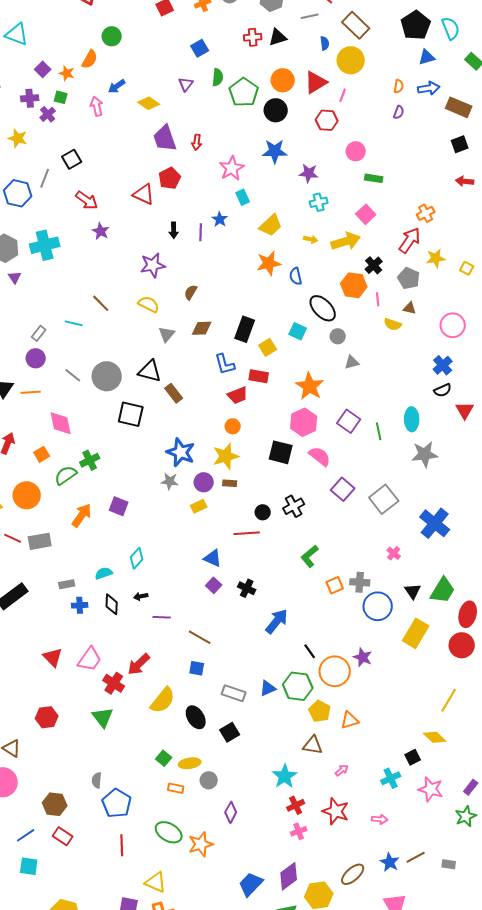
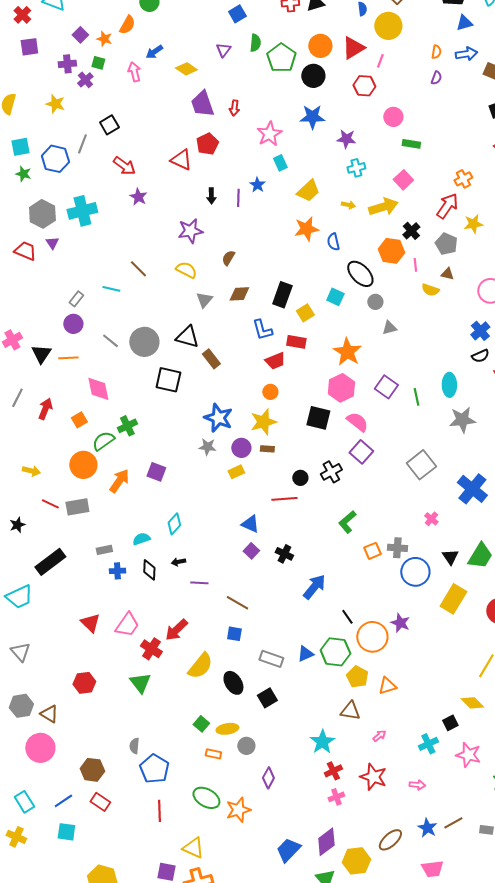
purple square: (343, 489) -> (361, 452), moved
orange circle: (27, 495) -> (83, 465), moved

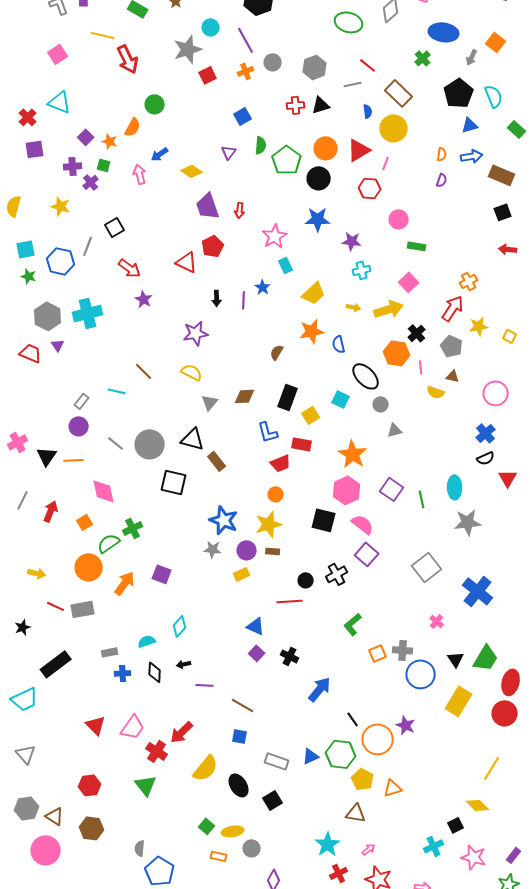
brown semicircle: (228, 258) -> (277, 352), moved
pink arrow: (379, 736) -> (369, 849), moved
brown hexagon: (92, 770) -> (92, 828), moved

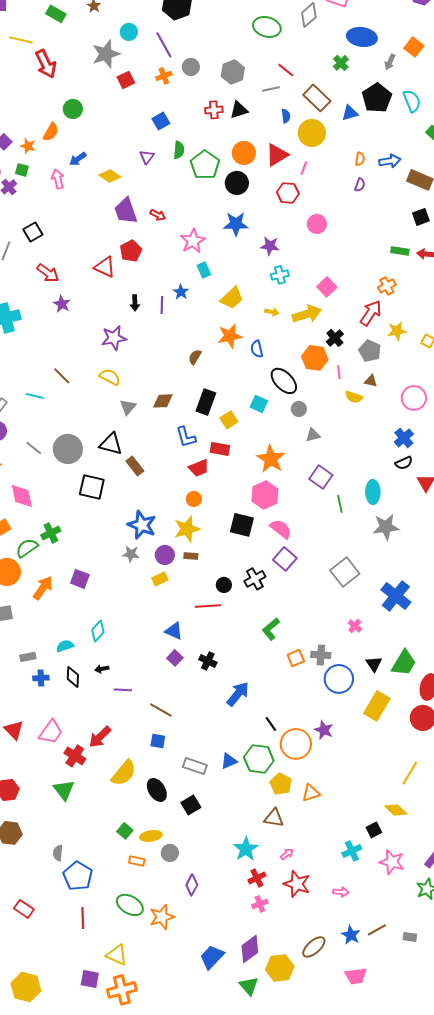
blue triangle: (470, 125) -> (350, 113), moved
red arrow: (240, 210) -> (158, 215), turned -70
green rectangle: (417, 246) -> (400, 251), moved
purple square: (392, 489) -> (321, 477), moved

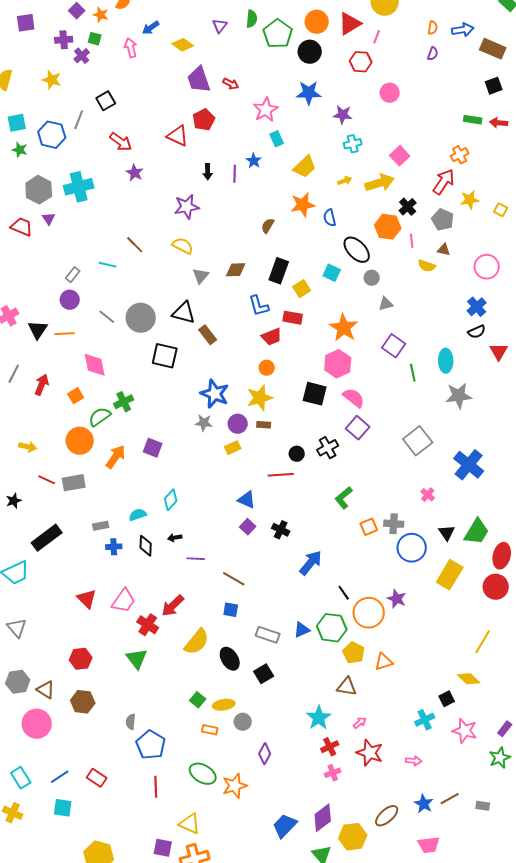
yellow arrow: (272, 312) -> (345, 181), turned -32

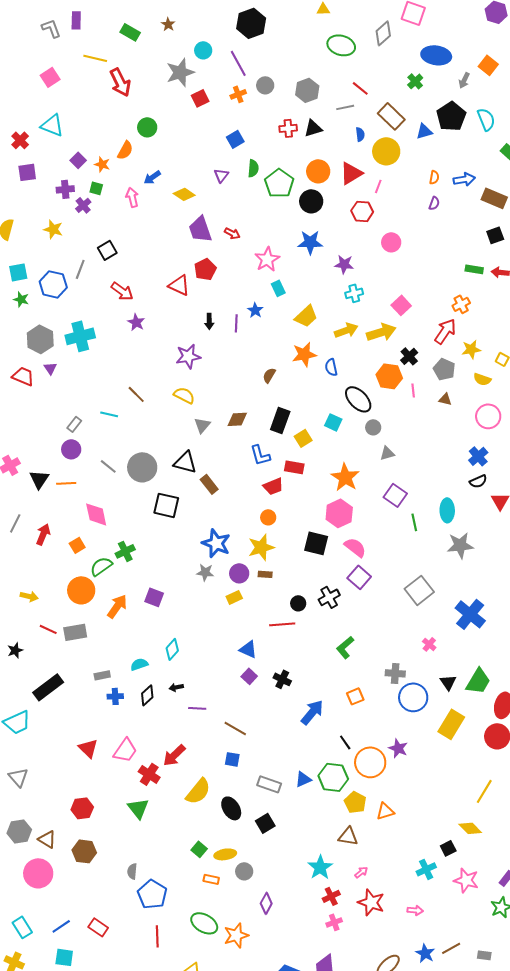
yellow arrow: (345, 181) -> (346, 330), size x1.6
yellow semicircle: (427, 266) -> (482, 379), moved
orange square: (369, 527) -> (355, 696), moved
black diamond: (146, 546) -> (147, 695), turned 45

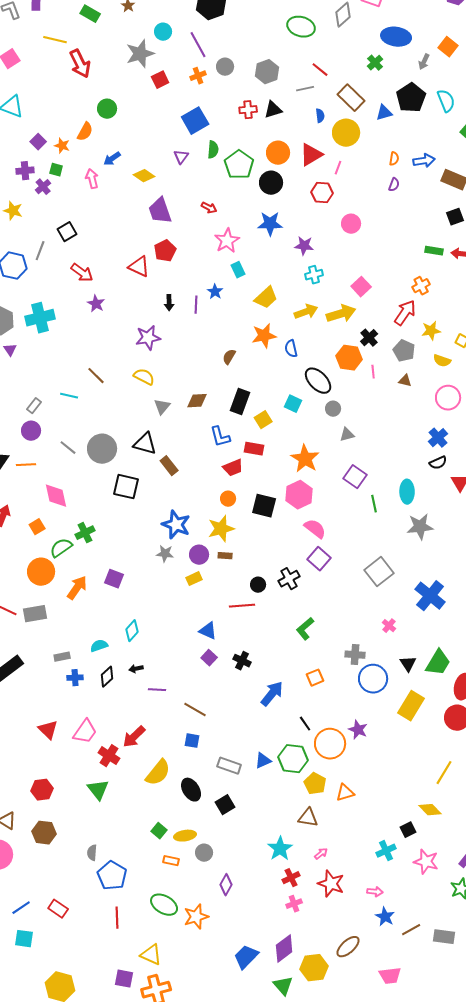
blue square: (235, 139) -> (195, 121), size x1.5
red arrow: (232, 233) -> (209, 208), moved
black square: (316, 543) -> (264, 506), moved
blue star: (425, 953) -> (385, 917), moved
gray rectangle: (484, 955) -> (444, 937), size x1.5

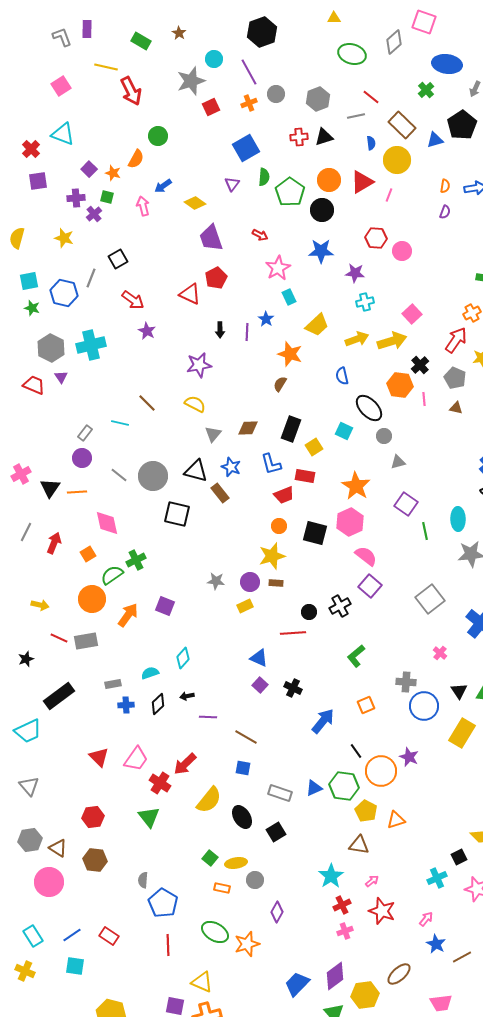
red hexagon: (322, 193) -> (376, 238), moved
orange star: (264, 336) -> (290, 354), moved, turned 30
blue star: (176, 525) -> (231, 467), moved, size x0.7
pink arrow: (375, 892) -> (426, 919), turned -56

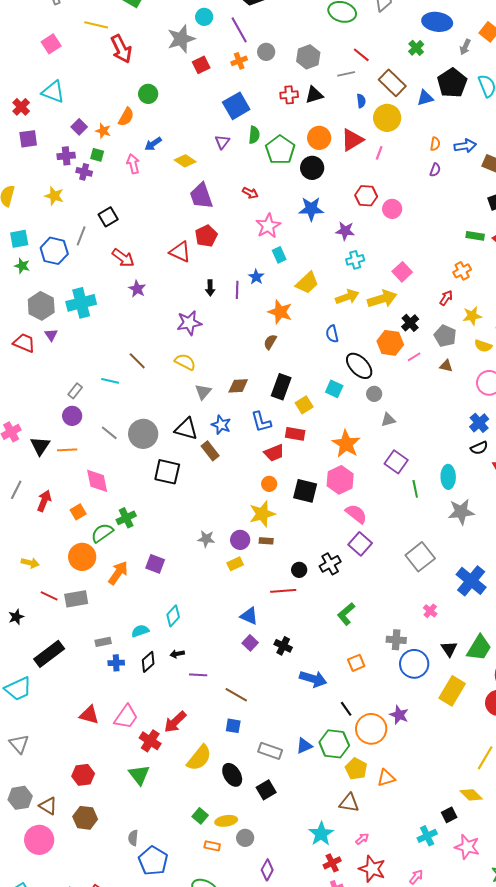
purple cross: (94, 214) -> (84, 172), turned -35
red arrow: (456, 340) -> (446, 298), size x0.6
pink line: (424, 399) -> (414, 357), turned 64
blue arrow: (323, 721) -> (313, 679), turned 68
red triangle: (99, 757) -> (89, 715), turned -30

